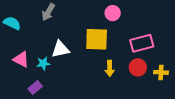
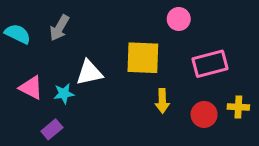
gray arrow: (48, 12) -> (59, 28), moved
pink circle: (113, 13) -> (179, 19), moved
red circle: (138, 67) -> (204, 114), moved

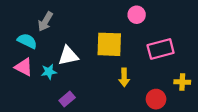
cyan semicircle: (18, 34) -> (27, 41), moved
red circle: (204, 114) -> (156, 99), moved
purple rectangle: (52, 129) -> (67, 99), moved

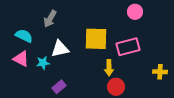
pink circle: (137, 15) -> (135, 12), moved
gray arrow: (45, 22) -> (50, 19), moved
pink rectangle: (161, 49) -> (128, 47), moved
red circle: (156, 99) -> (116, 87), moved

